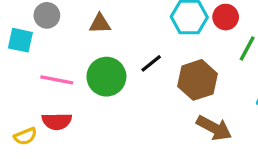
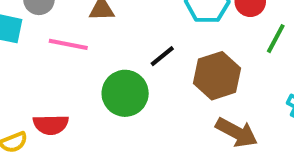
green circle: (106, 77) -> (125, 93), moved
pink line: (57, 80) -> (68, 44), moved

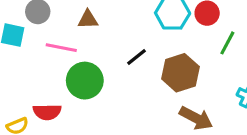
green circle: (125, 93) -> (85, 81), moved

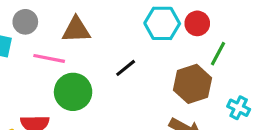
brown triangle: (88, 19) -> (76, 30), size x1.4
brown hexagon: (180, 73) -> (192, 84), moved

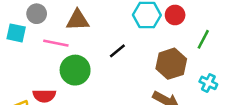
green line: (218, 54) -> (203, 39), moved

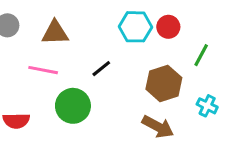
pink line: (56, 43) -> (43, 70), moved
green circle: (75, 70) -> (73, 106), moved

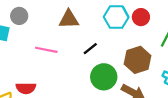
brown triangle: (55, 33) -> (69, 19), moved
green circle: (73, 106) -> (104, 77), moved

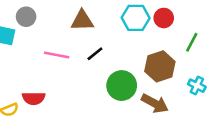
black line: (90, 49) -> (95, 54), moved

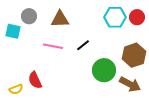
brown triangle: (82, 21) -> (60, 19), moved
red semicircle: (34, 98) -> (35, 80), turned 66

